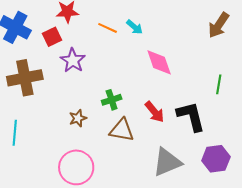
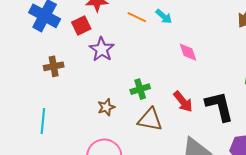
pink diamond: (159, 62) -> (188, 52), size x0.7
brown cross: (25, 78) -> (54, 66), size x0.6

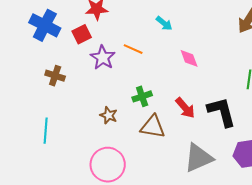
orange line: (137, 17) -> (133, 49), moved
brown cross: (54, 66) -> (55, 76), turned 30
brown star: (106, 107) -> (109, 115), turned -30

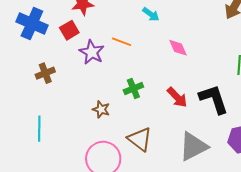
brown cross: (55, 76) -> (45, 73), turned -36
brown triangle: (153, 127) -> (140, 139), moved, turned 32

